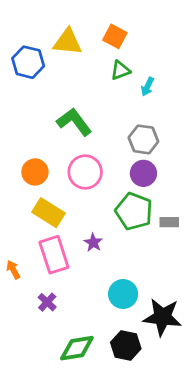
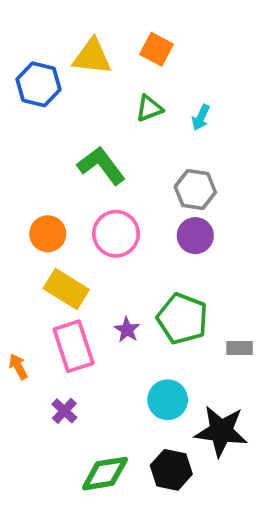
green triangle: (120, 70) -> (149, 108), moved
green pentagon: (134, 211) -> (182, 319), moved
gray rectangle: (169, 222) -> (240, 348), moved

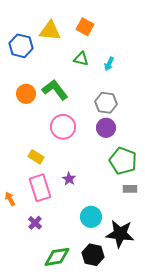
green triangle: (149, 108) -> (81, 59), turned 35
orange circle: (48, 234) -> (26, 94), moved
yellow rectangle: (66, 289) -> (36, 157), size x0.7
green pentagon: (182, 319) -> (123, 161), moved

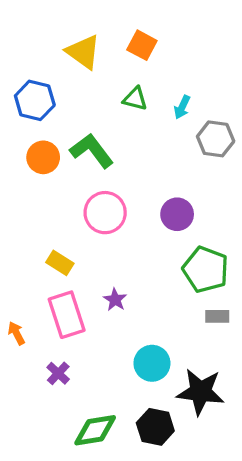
yellow triangle: (50, 31) -> (83, 52), turned 30
blue hexagon: (21, 46) -> (35, 100), moved
gray hexagon: (106, 103) -> (216, 139), moved

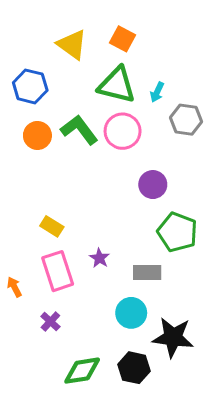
green triangle: (135, 99) -> (117, 85), size x1.8
pink circle: (105, 213) -> (123, 131), moved
gray rectangle: (217, 316) -> (147, 272), moved, size x1.4

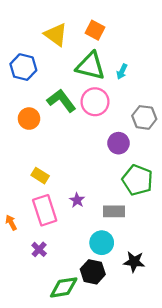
gray hexagon: (186, 120) -> (144, 117), moved
orange circle: (37, 135) -> (29, 119), moved
black star: (173, 337) -> (134, 262), size x0.7
black hexagon: (134, 368) -> (93, 272), moved

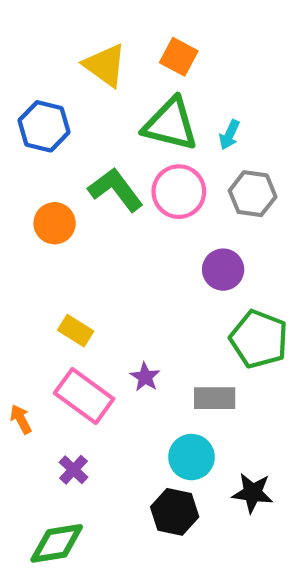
gray hexagon: (144, 117) -> (253, 194), moved
pink rectangle: (45, 210) -> (84, 396), turned -36
green diamond: (64, 287) -> (57, 543), moved

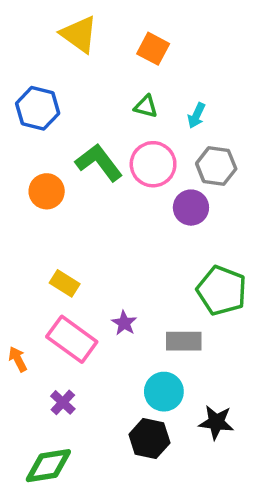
yellow triangle: (105, 65) -> (79, 34), moved
green triangle: (170, 124) -> (146, 106), size x0.5
purple circle: (223, 270) -> (191, 208), moved

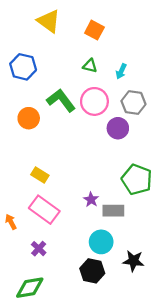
purple star: (124, 323) -> (91, 200), moved

